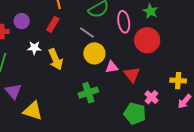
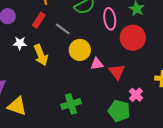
gray line: (87, 33) -> (63, 29), moved
green cross: (88, 93) -> (71, 104), moved

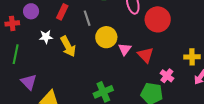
gray line: (63, 29) -> (87, 18), turned 42
pink triangle: (97, 64) -> (125, 49), turned -40

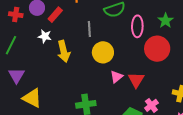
red rectangle: (62, 12) -> (55, 15), moved
pink triangle: (125, 49) -> (116, 77), moved

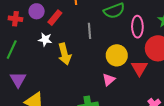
yellow circle: (103, 52) -> (117, 55), moved
pink triangle: (116, 77) -> (109, 80), moved
red triangle: (136, 80) -> (139, 68), moved

